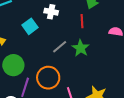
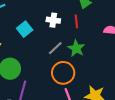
white cross: (51, 12) -> (53, 20), moved
orange circle: (48, 78) -> (63, 73), moved

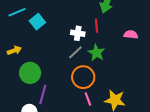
white cross: (53, 20) -> (78, 33), moved
cyan square: (25, 29) -> (37, 22), moved

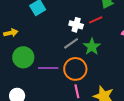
red line: (97, 26) -> (96, 20), turned 64
purple line: (43, 94) -> (48, 68), moved, turned 66

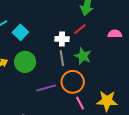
gray line: (71, 43) -> (62, 58), turned -49
green circle: (23, 57) -> (25, 62), moved

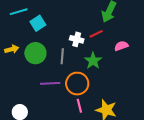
pink semicircle: (115, 34) -> (121, 46), moved, turned -32
gray line: (62, 58) -> (62, 56), moved

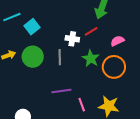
purple line: (50, 83) -> (61, 91), moved
orange circle: (77, 84) -> (114, 67), moved

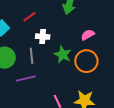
red line: (91, 31) -> (29, 17), moved
purple line: (61, 91) -> (26, 79), moved

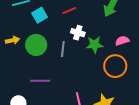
green star: (63, 55) -> (95, 45), moved, turned 30
purple line: (26, 79) -> (40, 81), moved

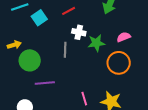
green circle: (36, 45) -> (30, 60), moved

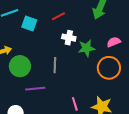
cyan square: (39, 18) -> (29, 23), turned -35
gray line: (65, 50) -> (55, 65), moved

